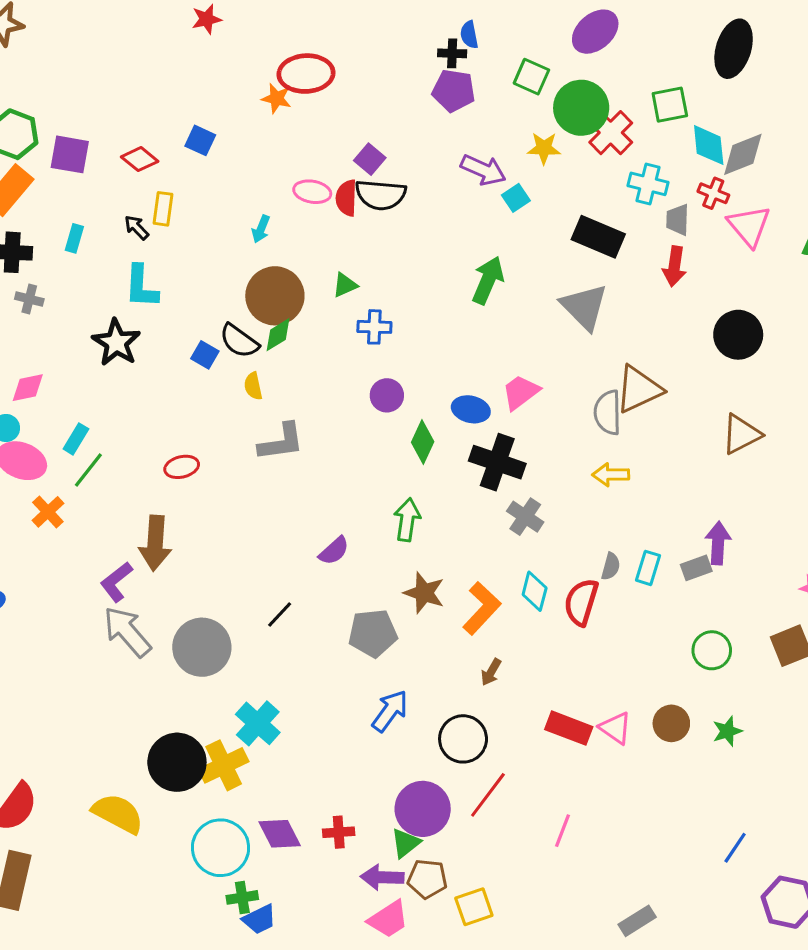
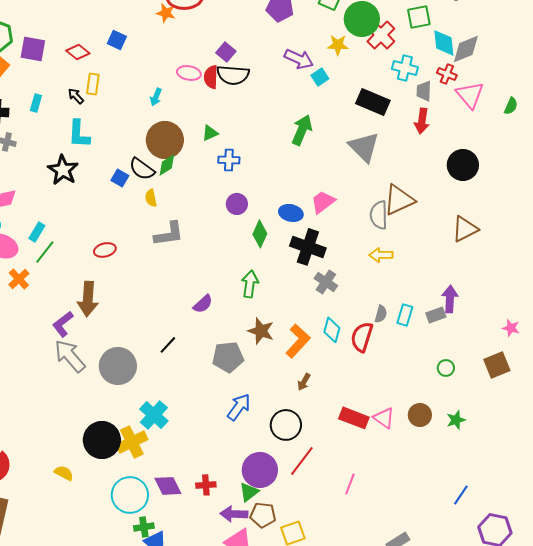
green circle: (712, 650) -> (446, 368), size x0.7
yellow semicircle: (118, 814) -> (64, 473), size x0.6

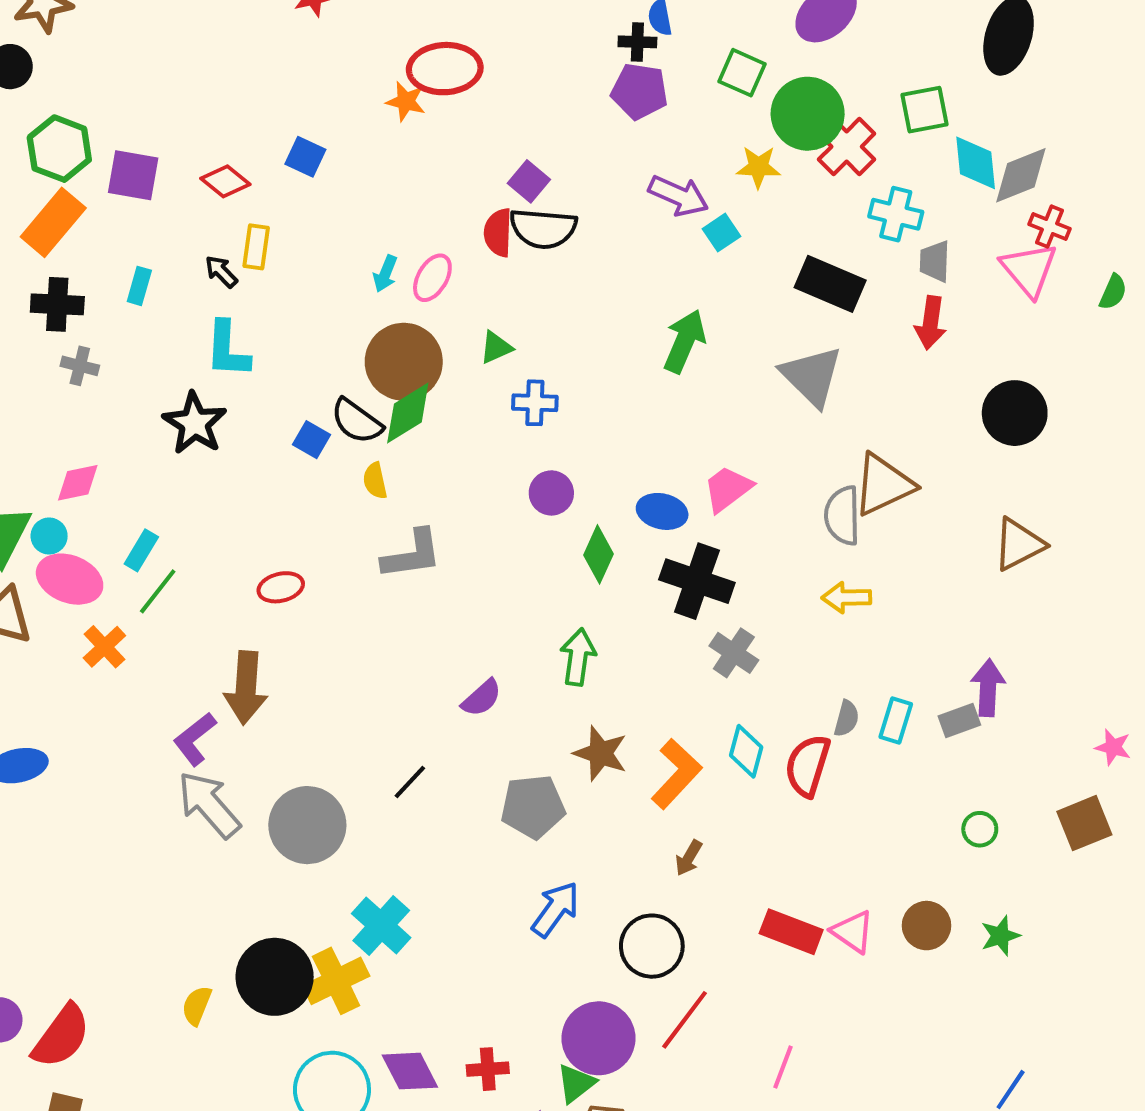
pink ellipse: (189, 73) -> (432, 278), moved, turned -70
red cross: (447, 74) -> (1050, 226), moved
green diamond: (167, 165) -> (408, 413), size x1.4
yellow semicircle: (64, 473) -> (197, 1005), moved, turned -96

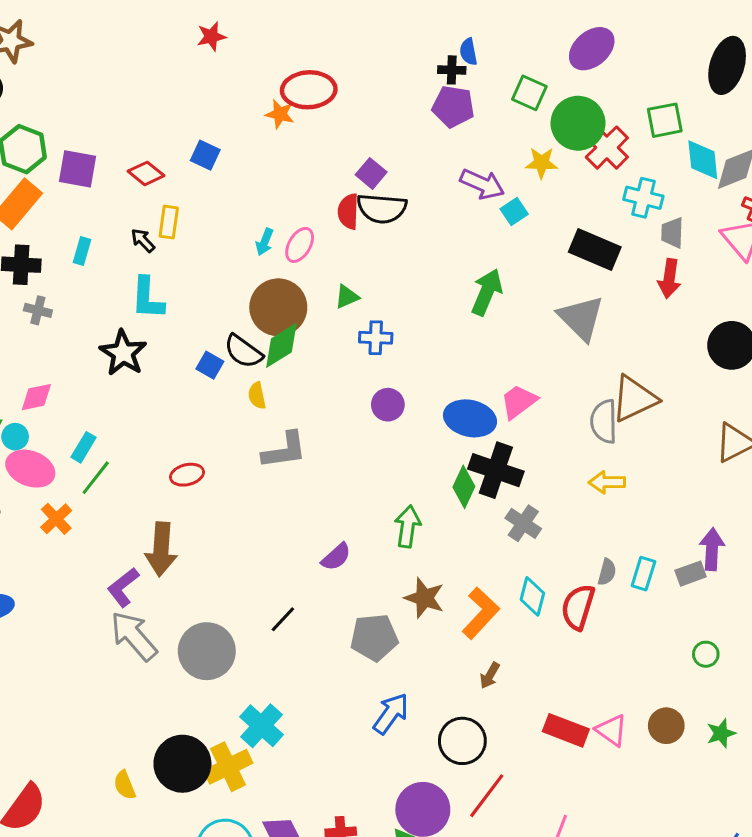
blue ellipse: (662, 511) -> (470, 418), size x1.4
green diamond: (598, 554) -> (464, 487), moved
yellow semicircle: (197, 1005) -> (125, 785), turned -44

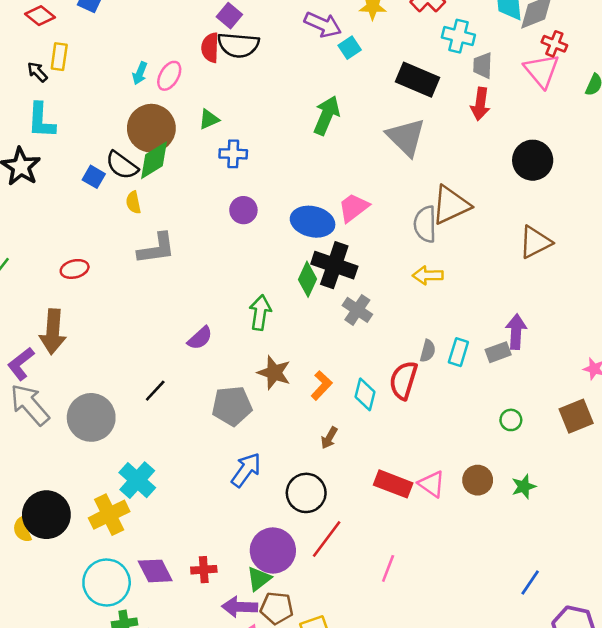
cyan diamond: (532, 596) -> (365, 394), moved
orange L-shape: (481, 613) -> (322, 385), size x0.7
black circle: (182, 764) -> (46, 515), moved

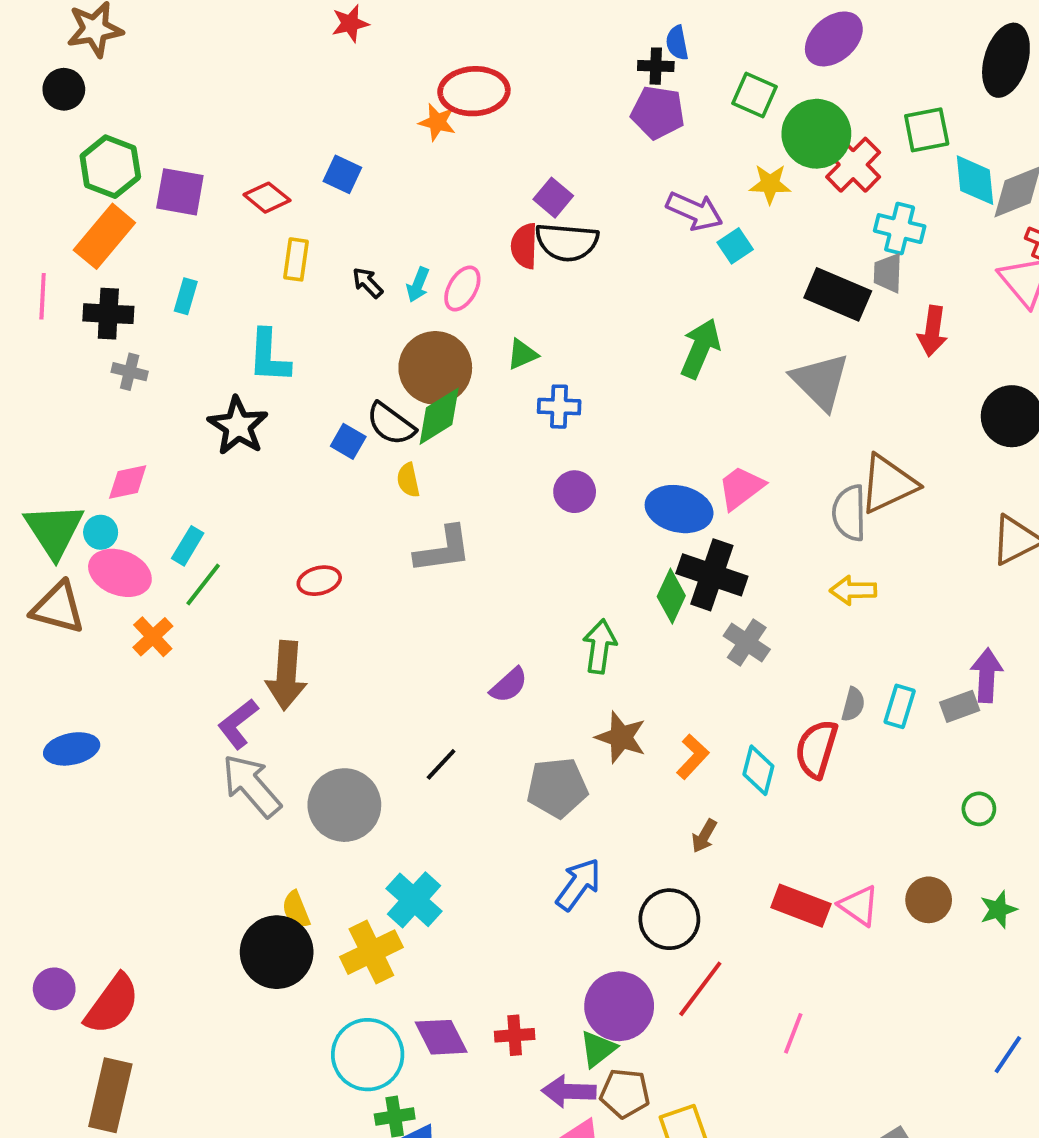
gray trapezoid: (483, 66) -> (888, 273), moved
black arrow: (37, 72) -> (368, 283), moved
yellow semicircle: (22, 530) -> (296, 910), moved

